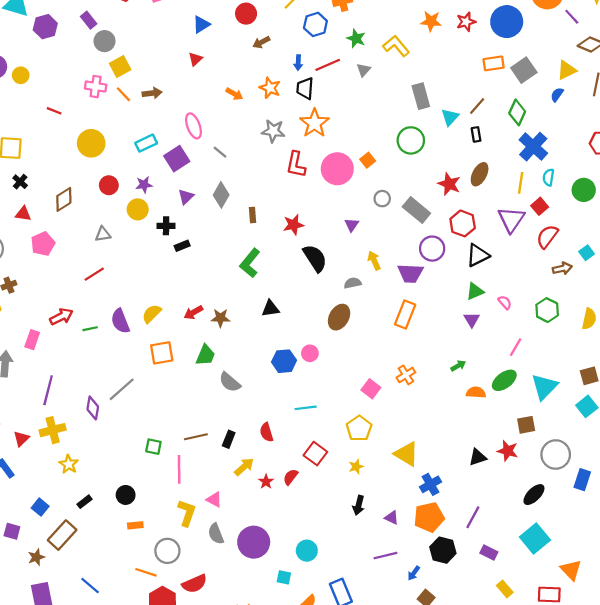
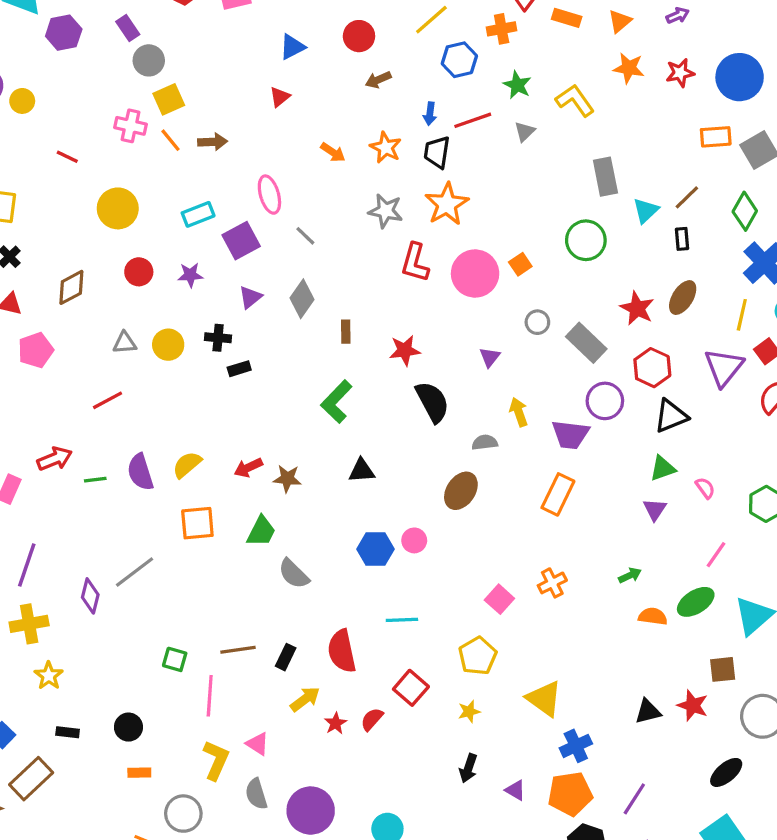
yellow circle: (138, 209) -> (168, 345), moved
red semicircle: (267, 432) -> (342, 651), size x1.5
black rectangle: (84, 502) -> (68, 732), turned 40

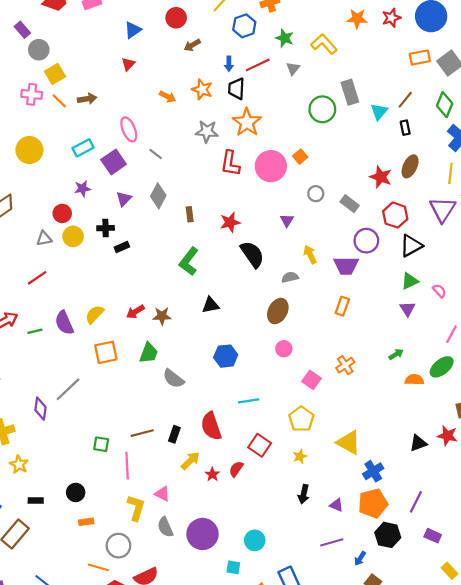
green circle: (586, 240) -> (322, 109), moved
red circle: (139, 272) -> (62, 213), moved
gray rectangle: (586, 343) -> (350, 204), size x0.7
orange rectangle: (558, 494) -> (342, 306), size x0.7
pink circle: (414, 540) -> (284, 349), moved

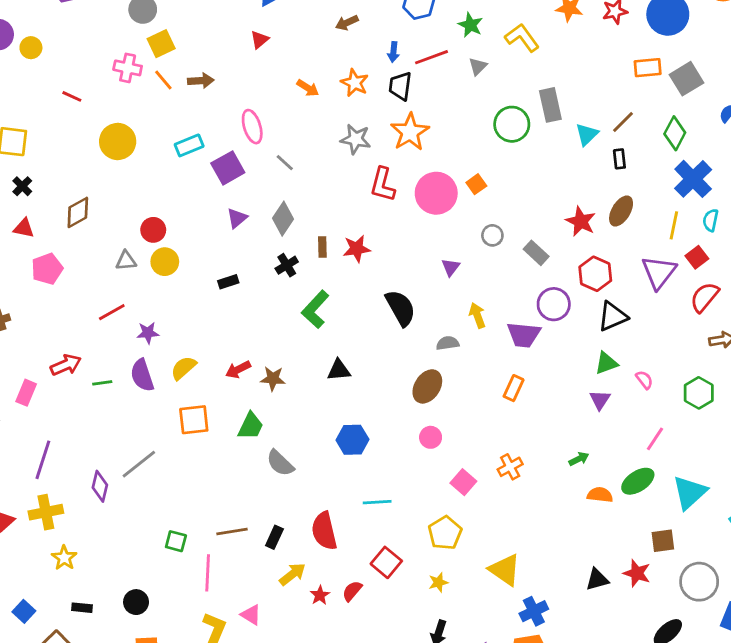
purple star: (82, 189) -> (148, 333), moved
red star: (230, 222) -> (357, 249), moved
black cross: (106, 228) -> (287, 265), moved, turned -35

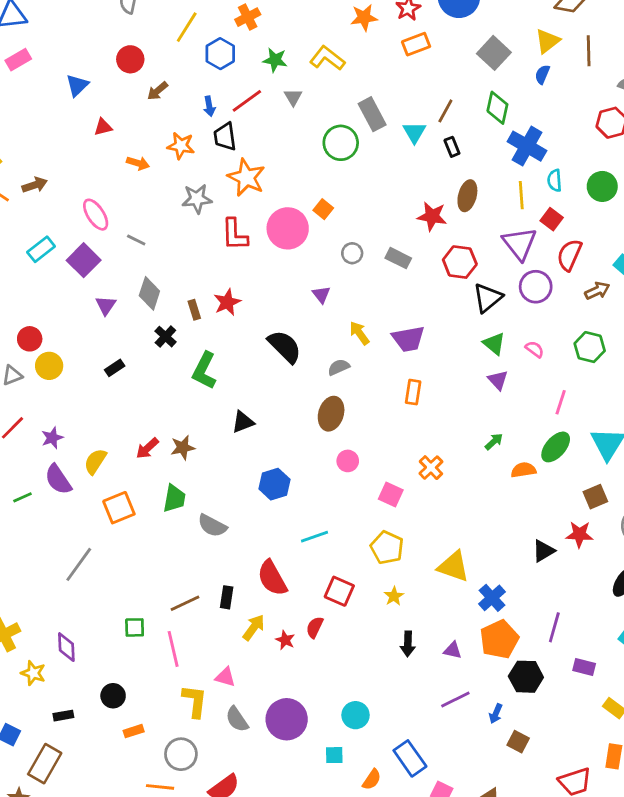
red triangle: (260, 40) -> (103, 127), moved, turned 42
orange rectangle: (648, 68) -> (416, 44), moved
purple circle: (554, 304) -> (536, 287), moved
green triangle: (606, 363) -> (494, 344), turned -45
purple diamond: (100, 486) -> (66, 647), moved

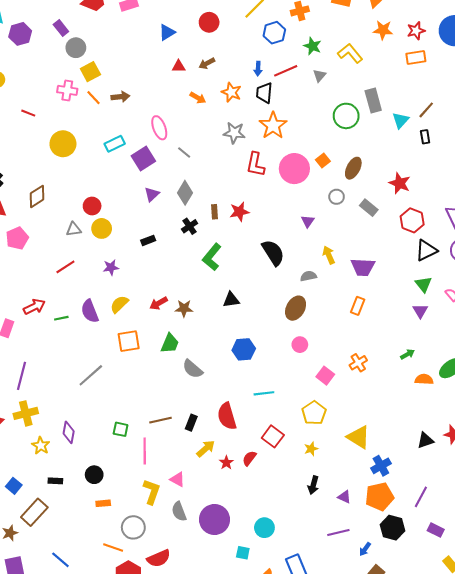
brown arrow: (157, 91) -> (207, 63), moved
brown ellipse: (467, 196) -> (353, 168), moved
purple star: (52, 438) -> (111, 267), moved

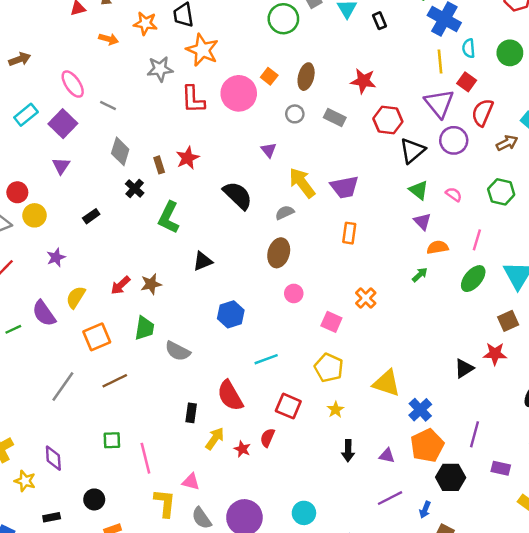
purple triangle: (152, 194) -> (61, 166), moved
yellow arrow: (329, 255) -> (302, 183), size x1.5
orange semicircle: (424, 379) -> (438, 247), moved
brown line: (161, 420) -> (115, 381), moved

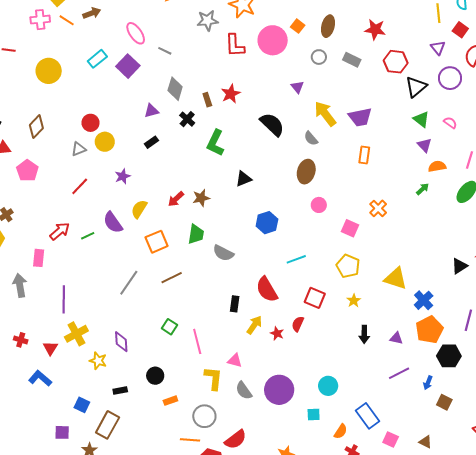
purple triangle: (439, 103) -> (438, 48), size x0.6
purple triangle: (61, 166) -> (151, 111), moved, turned 42
gray semicircle: (285, 213) -> (311, 138), turned -105
green square: (112, 440) -> (169, 327), turned 35

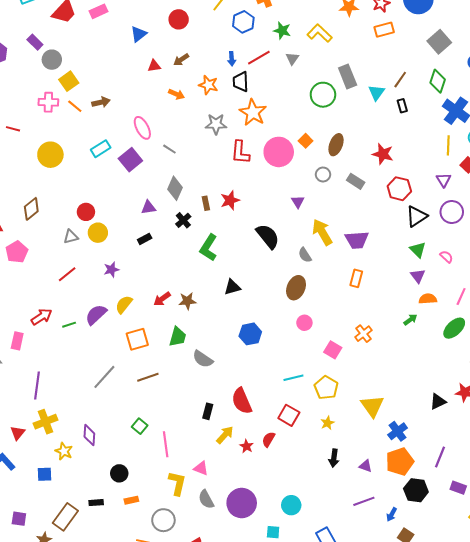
purple semicircle: (113, 222) -> (96, 315), turned 75
cyan line: (296, 259) -> (293, 378), moved
yellow triangle: (396, 279) -> (372, 406), turned 30
black rectangle: (120, 391) -> (96, 503), moved
blue square: (82, 405) -> (44, 474), moved, turned -35

